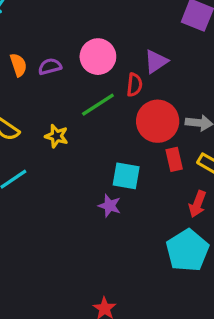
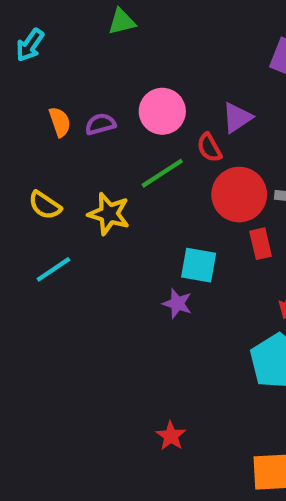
red semicircle: (134, 85) -> (209, 148), turned 145
yellow star: (57, 136) -> (109, 214), size x1.4

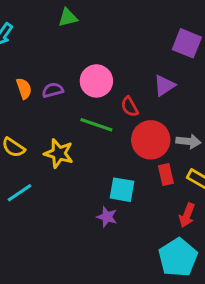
purple triangle: (237, 118) -> (164, 86), moved
green line: (162, 173) -> (96, 125), turned 52

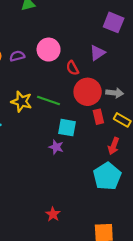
green line: (96, 125) -> (49, 100), moved

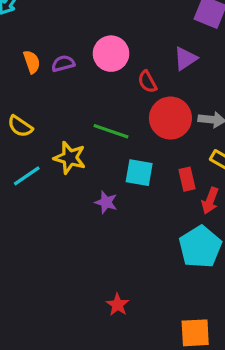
yellow star: (21, 102) -> (70, 158), moved
red rectangle: (98, 117) -> (187, 179), moved
purple star: (56, 147) -> (106, 202), moved

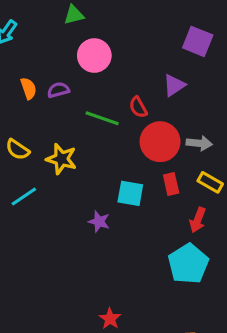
pink circle: (111, 54) -> (94, 56), moved
green line: (111, 131) -> (102, 118), moved
yellow star: (70, 158) -> (61, 159), moved
red rectangle: (187, 179) -> (171, 184), moved

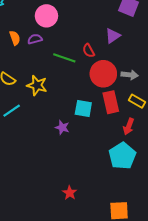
pink circle: (94, 56) -> (46, 16), moved
red rectangle: (171, 184) -> (111, 102), size x1.5

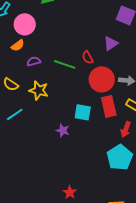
pink circle: (46, 16) -> (25, 24), moved
orange semicircle: (15, 38) -> (18, 45), turned 72
purple semicircle: (35, 39) -> (34, 61), moved

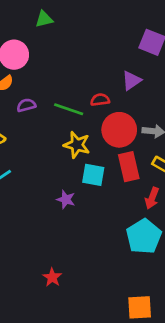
red semicircle: (88, 57) -> (100, 100), turned 112
yellow star: (39, 90) -> (77, 145), moved
red star: (70, 192) -> (52, 277), moved

